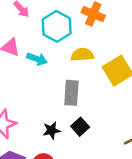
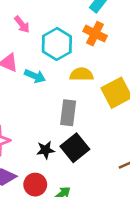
black square: (80, 127) -> (75, 148), size x1.5

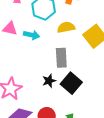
black star: (46, 150) -> (49, 81), moved

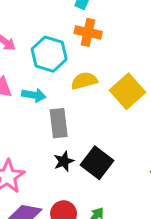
gray rectangle: (61, 58) -> (59, 123), moved

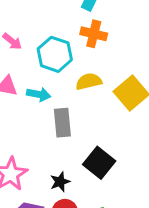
black star: (64, 161) -> (60, 182), moved

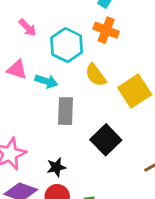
yellow semicircle: (89, 81) -> (96, 75), turned -120
black square: (99, 163) -> (106, 140), moved

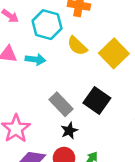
gray rectangle: (66, 111) -> (61, 104), moved, turned -35
black star: (56, 167) -> (69, 131), moved

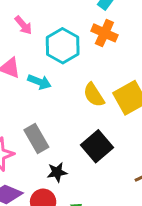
yellow semicircle: (77, 46) -> (94, 95), moved
gray rectangle: (61, 104) -> (36, 138), moved

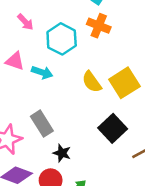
black square: (97, 146) -> (113, 128), moved
black star: (57, 172) -> (62, 153), turned 30

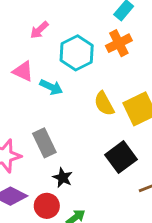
pink arrow: (25, 22) -> (39, 30), turned 84
orange cross: (99, 26) -> (119, 43), turned 35

